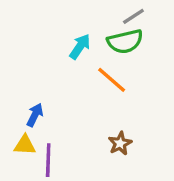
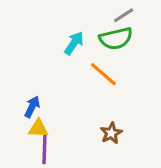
yellow triangle: (25, 145) -> (38, 128), moved

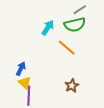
yellow triangle: (38, 128) -> (25, 83), turned 40

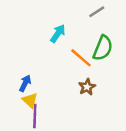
green semicircle: (75, 25) -> (103, 48), moved, turned -55
brown star: (72, 86) -> (87, 87), moved

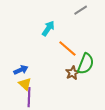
green semicircle: (103, 48) -> (86, 64), moved
blue arrow: (25, 83) -> (21, 70), turned 40

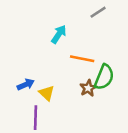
orange line: (67, 49) -> (82, 59), turned -30
yellow triangle: (25, 84) -> (47, 93), moved

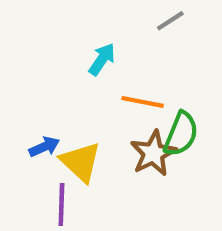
brown star: (88, 88) -> (153, 153), size x1.5
yellow triangle: (47, 93) -> (81, 162), size x1.5

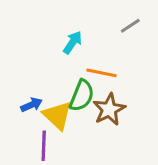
gray line: (170, 21) -> (130, 26), moved
green semicircle: (181, 134) -> (82, 96), moved

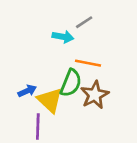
gray line: (130, 26) -> (84, 22), moved
cyan arrow: (73, 42) -> (63, 37), turned 66

